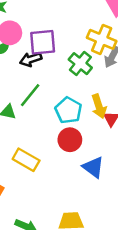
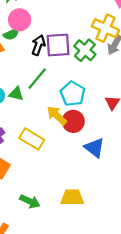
purple square: (43, 42) -> (58, 45), moved
black arrow: (31, 59) -> (38, 45), turned 126
yellow arrow: (99, 106) -> (57, 115), moved, turned 150

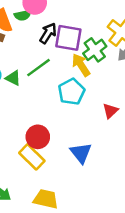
yellow arrow: (57, 115) -> (81, 65), moved
red circle: (73, 121) -> (38, 137), moved
yellow rectangle: (32, 139) -> (32, 157), moved

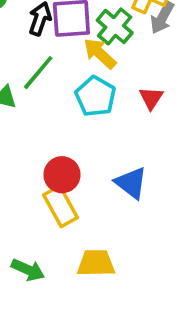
red triangle: (110, 111) -> (151, 98), moved
yellow rectangle: (32, 157) -> (60, 206), turned 30

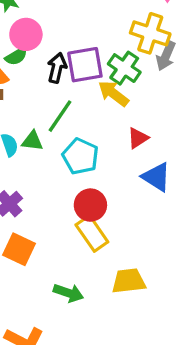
cyan pentagon: (95, 96) -> (80, 156), moved
red triangle: (151, 98) -> (138, 138), moved, turned 30
blue triangle: (131, 183) -> (156, 177), moved

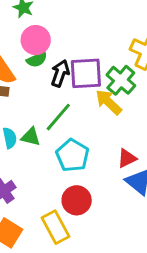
green semicircle: (16, 56) -> (37, 60), moved
red triangle: (138, 138) -> (127, 158), moved
yellow rectangle: (92, 233) -> (56, 227), moved

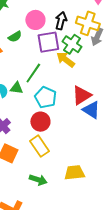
pink circle: (36, 40) -> (35, 20), moved
black arrow: (60, 73) -> (61, 21), moved
red triangle: (127, 158) -> (82, 95), size x1.5
red circle: (77, 200) -> (40, 122), moved

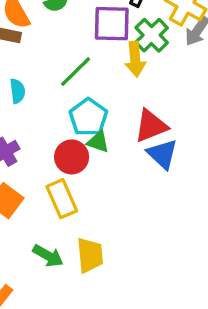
yellow arrow: (65, 60) -> (135, 59), turned -144
green triangle: (17, 88) -> (98, 142), moved
yellow trapezoid: (74, 173) -> (90, 255), moved, turned 80

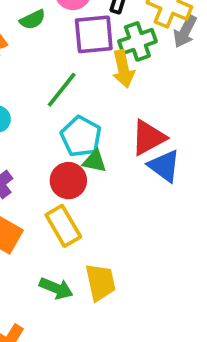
green cross: (152, 35) -> (137, 41), turned 32

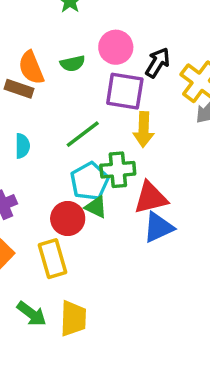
green cross: (137, 41) -> (118, 170), moved
blue triangle: (164, 166) -> (158, 227), turned 44

